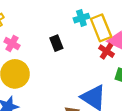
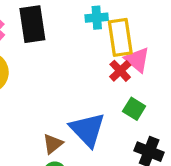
black rectangle: (56, 43) -> (32, 24), moved, size x1.6

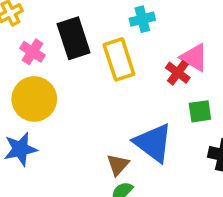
yellow rectangle: (120, 37) -> (119, 59), moved
green square: (134, 109) -> (200, 111), turned -30

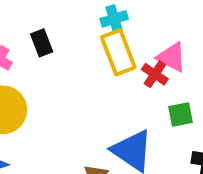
black rectangle: (74, 38) -> (42, 43), size x0.6
yellow rectangle: (119, 59) -> (118, 52), moved

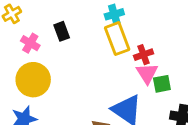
pink triangle: (172, 57) -> (147, 73), moved, turned 30
red cross: (155, 74) -> (144, 55), turned 36

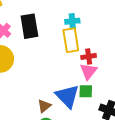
black rectangle: (62, 31) -> (29, 26), size x1.6
green square: (162, 84) -> (86, 91), moved

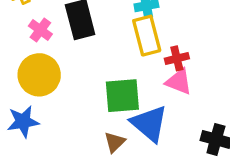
pink triangle: (88, 71) -> (179, 82), turned -42
green square: (86, 91) -> (122, 96), moved, size x1.6

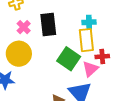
pink triangle: (179, 82) -> (90, 69), moved, turned 48
green square: (122, 96) -> (69, 59), moved, turned 30

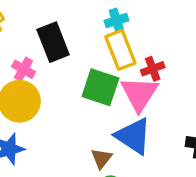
pink cross: (24, 27) -> (23, 69), moved
pink triangle: (90, 69) -> (139, 94), size x1.4

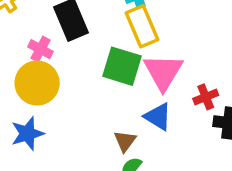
red cross: (153, 69) -> (206, 97), moved
blue triangle: (133, 136) -> (158, 117), size x0.7

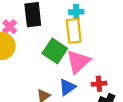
blue triangle: (158, 117) -> (67, 87), turned 36

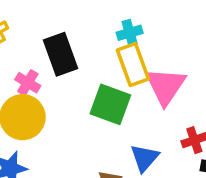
pink triangle: (78, 62) -> (166, 86), moved

